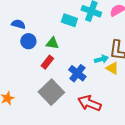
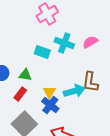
cyan arrow: (101, 59) -> (74, 91), size x1.5
yellow triangle: (112, 68) -> (49, 92), moved, turned 32

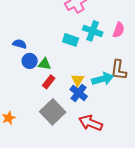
pink semicircle: (90, 42) -> (119, 30), turned 140
green triangle: (25, 75) -> (45, 64), moved

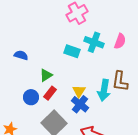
blue circle: (30, 61) -> (31, 97), moved
green triangle: (45, 64) -> (46, 75), turned -40
cyan arrow: (103, 79) -> (104, 90), turned 115

